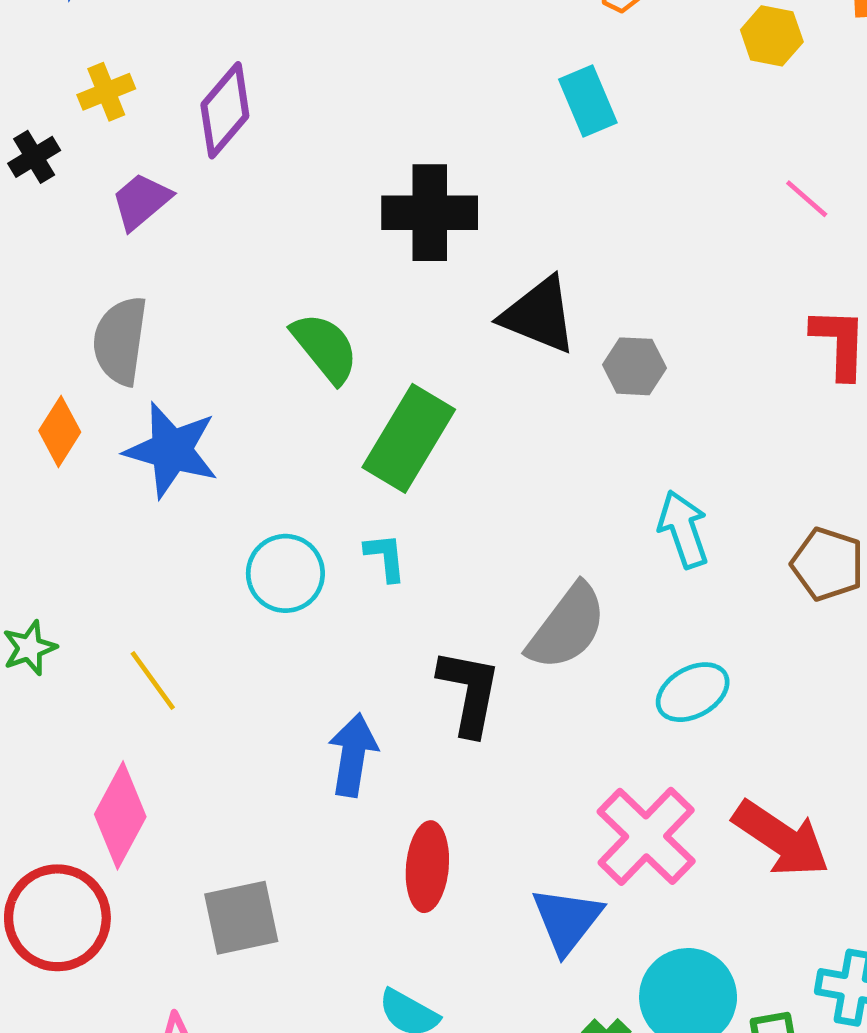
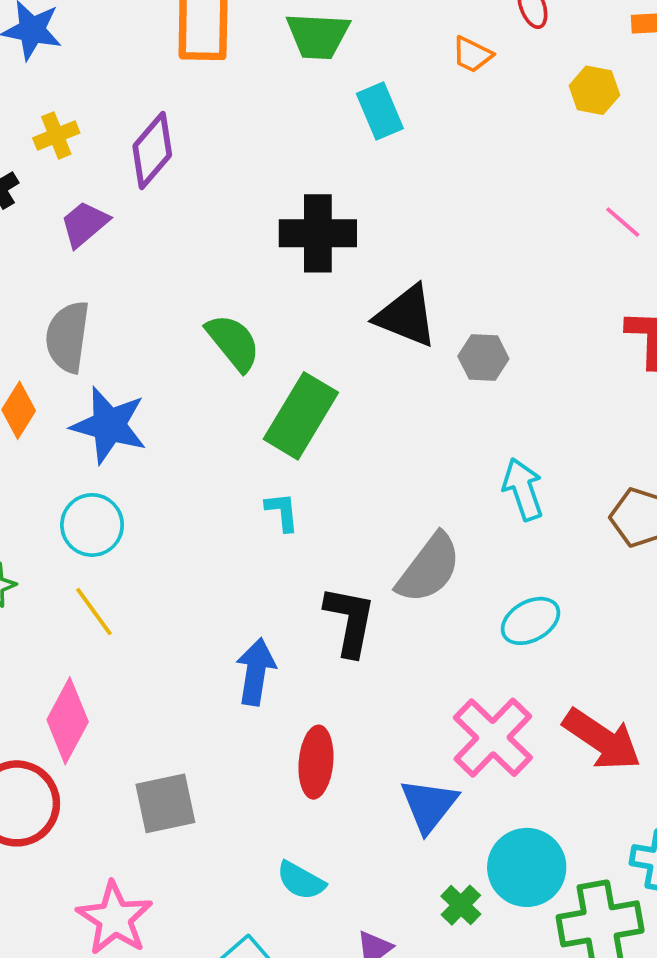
cyan rectangle: (588, 101) -> (380, 111), moved
cyan circle: (285, 573) -> (92, 525), moved

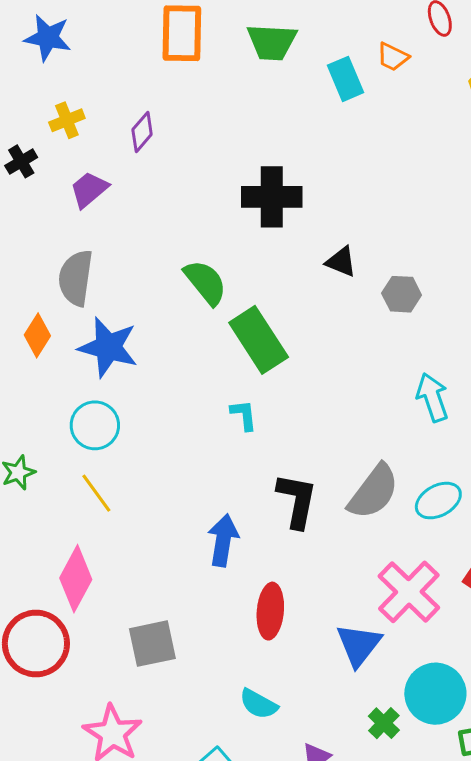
cyan rectangle: (380, 111) -> (345, 79), moved
purple diamond: (152, 151) -> (142, 132), size x0.7
black triangle: (406, 316) -> (341, 262), size x0.6
green rectangle: (301, 416) -> (259, 340), turned -64
gray semicircle: (429, 568) -> (374, 492), moved

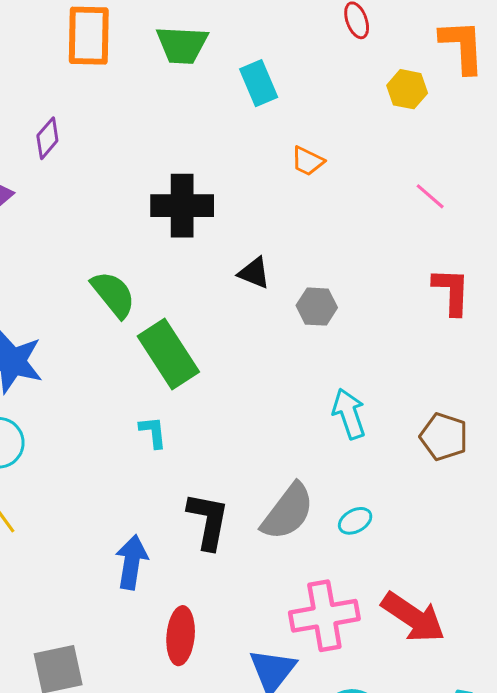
orange trapezoid: (393, 57) -> (308, 161), moved
cyan ellipse: (438, 501) -> (355, 521), size x0.7
pink cross: (409, 592) -> (324, 616), turned 36

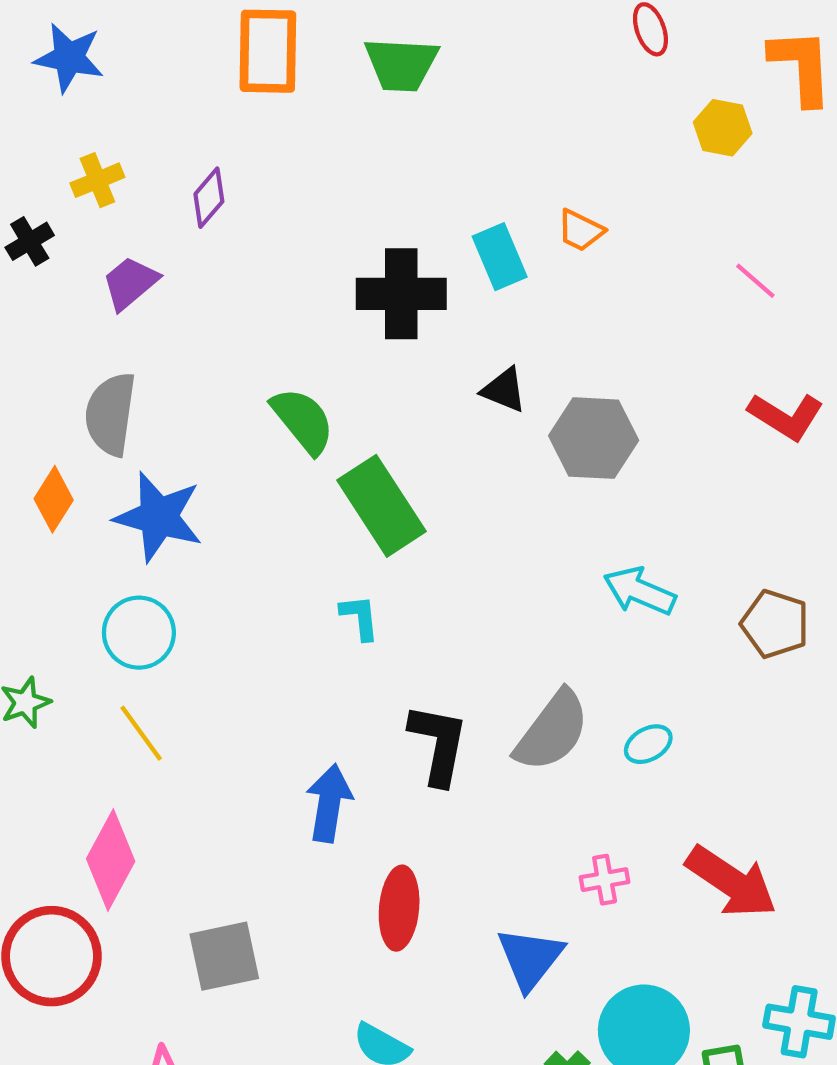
cyan rectangle: (259, 83) -> (500, 257), moved
red L-shape: (452, 291) -> (786, 416), turned 120
gray hexagon: (317, 307) -> (594, 438), size x1.5
cyan arrow: (349, 414) -> (640, 591), turned -48
pink cross: (324, 616) -> (605, 880), size x0.5

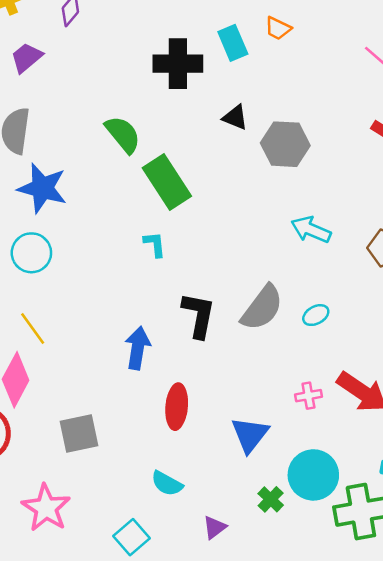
yellow line: (141, 733) -> (33, 328), moved
pink cross: (605, 880) -> (308, 396), moved

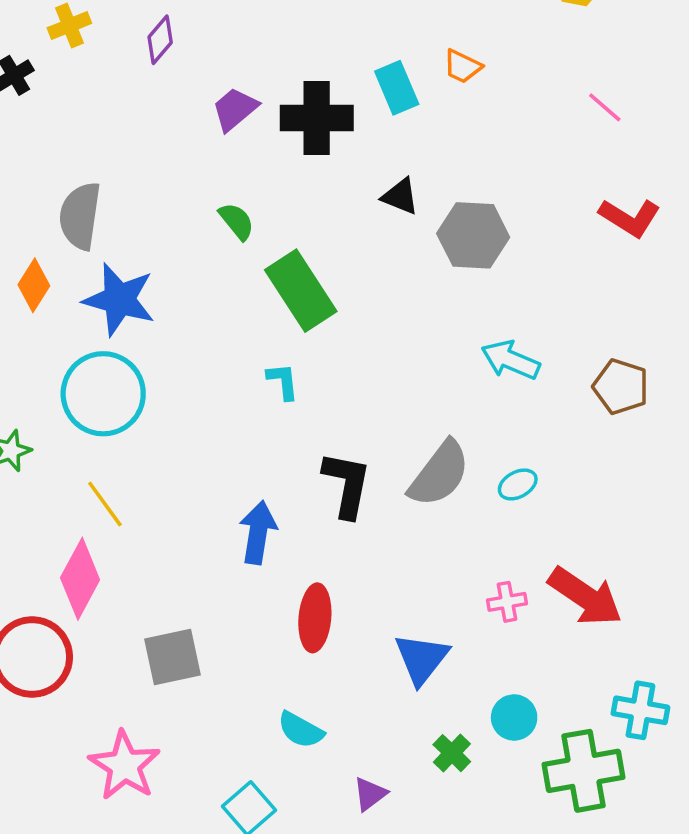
purple trapezoid: (27, 58) -> (235, 109), moved
green semicircle: (123, 134) -> (237, 221), size x0.7
cyan circle: (31, 253) -> (103, 394), size x1.4
cyan circle: (313, 475) -> (514, 717), size x0.6

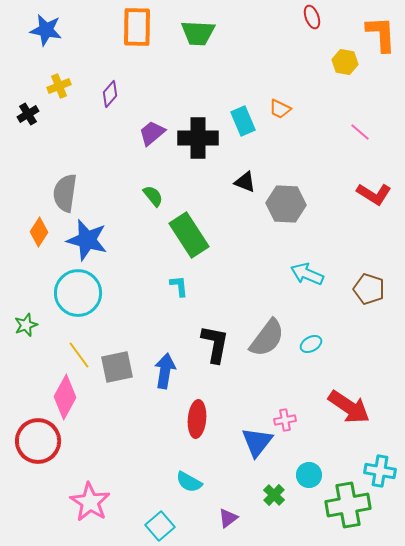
pink cross: (507, 602) -> (285, 420), moved
gray square: (173, 657) -> (117, 367), moved

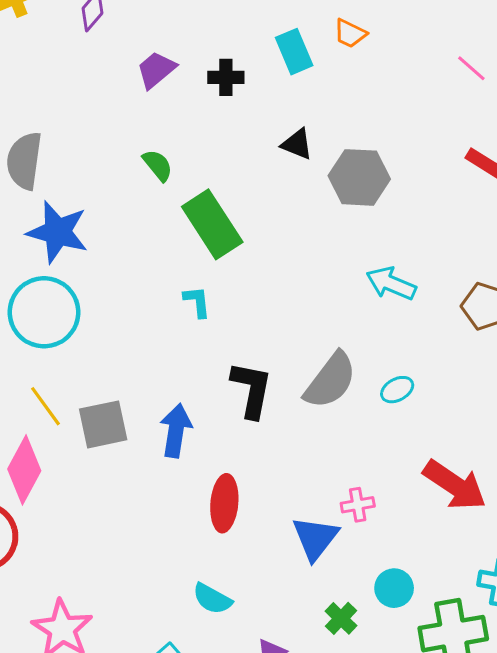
black cross: (198, 138) -> (226, 77), size x0.6

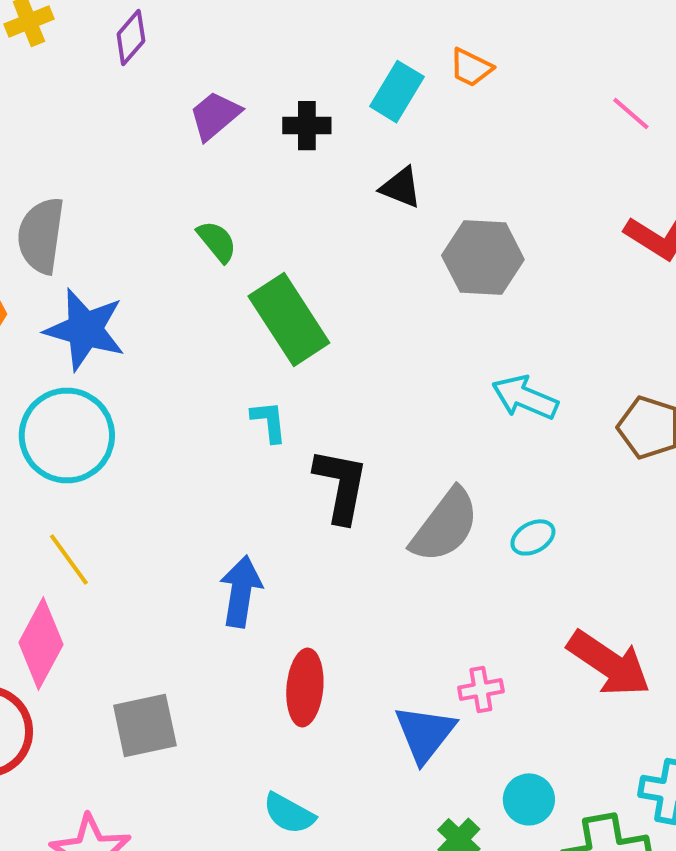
cyan rectangle: (294, 52) -> (397, 92), turned 54
black triangle: (297, 144) -> (401, 188), moved
black L-shape: (252, 390) -> (341, 485), moved
gray square: (103, 424) -> (145, 725), moved

